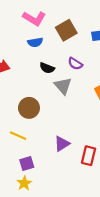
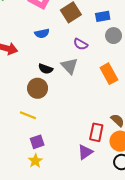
blue semicircle: (35, 42) -> (42, 33), moved
black semicircle: (47, 68) -> (46, 69), moved
purple triangle: (62, 144) -> (85, 152), moved

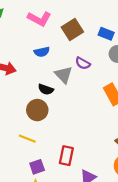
blue rectangle: (103, 16) -> (106, 34), turned 32
gray triangle: (70, 66) -> (64, 75), moved
red rectangle: (96, 132) -> (66, 156), moved

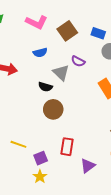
brown circle: (37, 110) -> (53, 109), moved
yellow line: (27, 139) -> (18, 144), moved

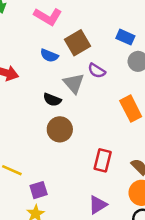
brown square: (67, 31) -> (77, 43), moved
blue semicircle: (40, 53) -> (49, 56), turned 32
red rectangle: (67, 147) -> (103, 160), moved

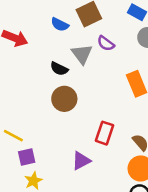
purple square: (39, 190) -> (27, 157), moved
purple triangle: (98, 205) -> (81, 161), moved

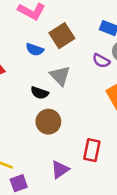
purple semicircle: (106, 43) -> (101, 61), moved
purple triangle: (81, 161) -> (60, 170), moved

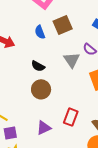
blue semicircle: (35, 50) -> (40, 32), turned 40
gray triangle: (60, 76) -> (72, 60), moved

